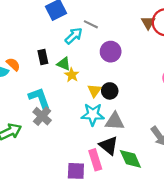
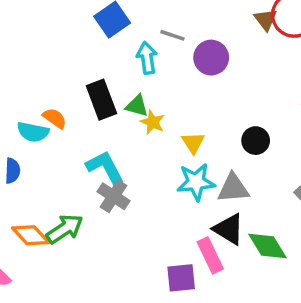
cyan arrow: (74, 36) -> (147, 58), turned -48
purple circle: (111, 52) -> (211, 58), moved
black rectangle: (43, 57) -> (101, 100), size x1.5
black circle: (110, 91) -> (256, 141), moved

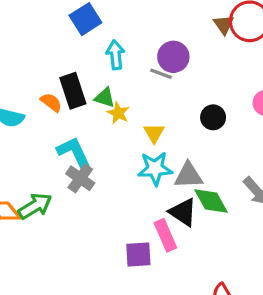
gray line: (172, 35) -> (161, 74), moved
orange semicircle: (55, 118) -> (51, 102), moved
black circle: (256, 141) -> (213, 117), moved
green diamond: (267, 246) -> (211, 201), moved

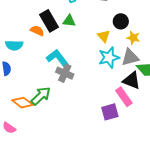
yellow star: (118, 113) -> (133, 38), moved
black circle: (213, 117) -> (121, 21), moved

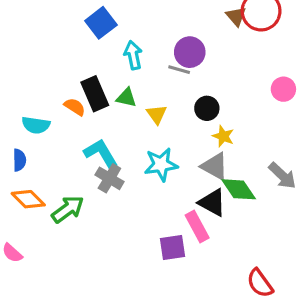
yellow triangle: (104, 36) -> (157, 114), moved
cyan star: (109, 57) -> (161, 164), moved
gray triangle: (130, 57) -> (215, 166), turned 36
orange diamond: (23, 103) -> (28, 199), moved

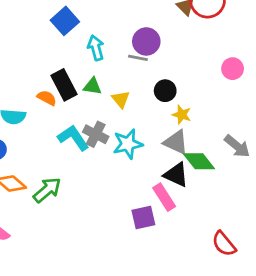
gray cross: (109, 178) -> (96, 134), moved

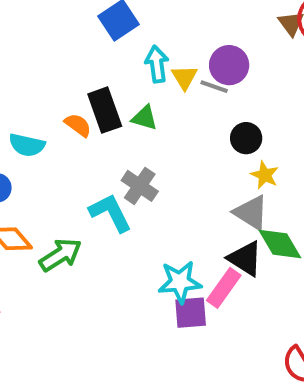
yellow triangle: (121, 99) -> (184, 77), moved
cyan L-shape: (73, 138) -> (110, 213), moved
cyan star: (128, 144) -> (180, 282), moved
pink rectangle: (164, 197) -> (224, 288), turned 60

